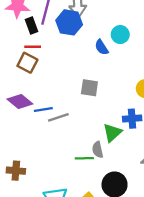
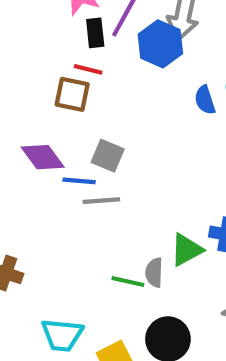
brown square: (27, 63) -> (72, 94), turned -30
gray square: (89, 88) -> (108, 156), moved

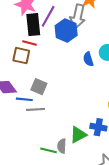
black rectangle: (95, 33) -> (33, 25), size x1.5

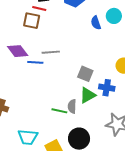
gray square: (39, 87) -> (85, 74), moved
gray line: (35, 109) -> (51, 52), moved

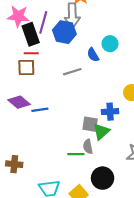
gray line: (51, 52) -> (72, 72), moved
gray square: (85, 74) -> (90, 124), moved
blue cross: (107, 88) -> (110, 112), moved

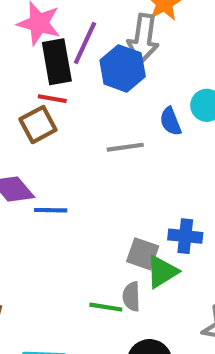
brown square: (26, 68) -> (38, 125), turned -36

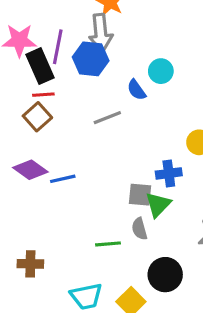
green line: (106, 307) -> (108, 244), moved

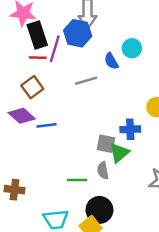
purple line: (58, 47) -> (55, 49), moved
brown square: (37, 117) -> (32, 87), moved
black circle: (165, 275) -> (99, 210), moved

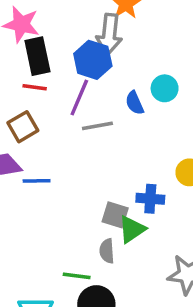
purple line: (55, 49) -> (79, 97), moved
green line: (77, 180) -> (77, 276), moved

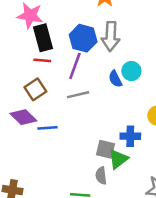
gray arrow: (109, 34) -> (111, 36), moved
cyan circle: (165, 88) -> (131, 71), moved
blue semicircle: (135, 103) -> (115, 79), moved
gray line: (97, 126) -> (78, 95), moved

